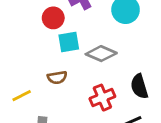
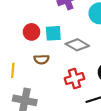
red circle: (53, 18) -> (31, 32), moved
yellow line: (22, 96) -> (13, 70), turned -64

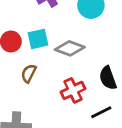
brown semicircle: (42, 59) -> (29, 73), turned 128

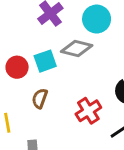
gray diamond: (70, 48) -> (77, 49), moved

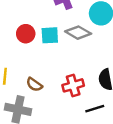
brown semicircle: (40, 98) -> (34, 85), moved, turned -91

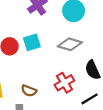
gray diamond: (78, 33) -> (70, 44), moved

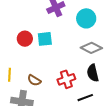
gray diamond: (70, 44) -> (91, 48), moved

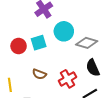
cyan circle: (86, 18) -> (64, 31), moved
brown semicircle: (34, 80) -> (39, 74), moved

